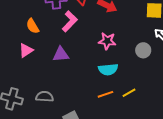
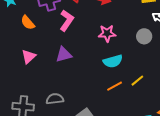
orange semicircle: (33, 26) -> (28, 23), moved

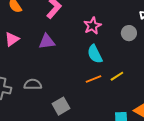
pink star: (107, 33) -> (92, 26), turned -30
cyan semicircle: (113, 61) -> (95, 54), turned 72

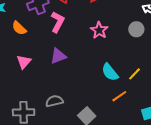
cyan semicircle: (95, 54) -> (110, 72), moved
orange line: (94, 79) -> (119, 96), moved

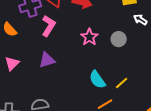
gray circle: (136, 29) -> (119, 39), moved

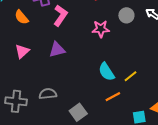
pink star: (89, 37) -> (101, 29), turned 30
gray circle: (119, 39) -> (126, 15), moved

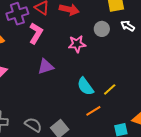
purple triangle: (57, 50) -> (46, 67), moved
gray semicircle: (48, 94) -> (33, 125), moved, turned 42

